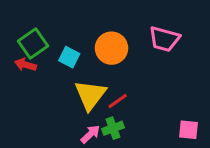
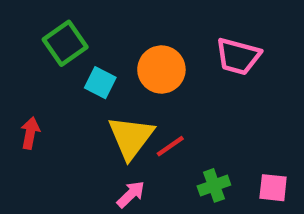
green square: (33, 44) -> (65, 43), moved
red arrow: (25, 65) -> (30, 133), moved, turned 85
green cross: (113, 128) -> (214, 185), moved

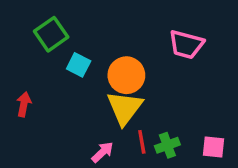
orange circle: (161, 69) -> (126, 75), moved
yellow triangle: (131, 137) -> (125, 108), moved
red line: (170, 146) -> (142, 142), moved, turned -65

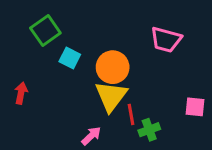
red line: (142, 142) -> (131, 114), moved
pink square: (214, 147) -> (195, 107), moved

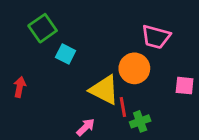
orange circle: (113, 67) -> (134, 68), moved
yellow triangle: (111, 96) -> (104, 90), turned -40
pink square: (195, 107) -> (185, 86), moved

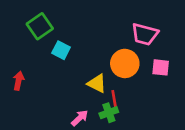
pink square: (185, 86) -> (161, 67), moved
yellow triangle: (104, 90) -> (97, 83), size x0.7
green cross: (140, 121) -> (109, 113), moved

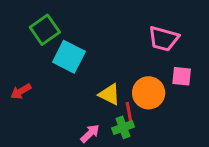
cyan square: (61, 50) -> (69, 57), size x1.5
orange circle: (125, 63) -> (149, 93), moved
red arrow: (19, 81) -> (21, 91), turned -132

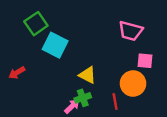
orange circle: (149, 93) -> (133, 83), moved
red line: (129, 112) -> (115, 101), moved
green cross: (123, 127) -> (83, 98), moved

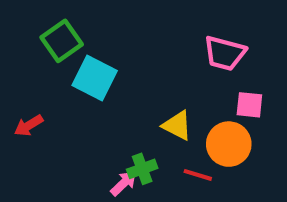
yellow triangle: (87, 75) -> (177, 125), moved
red line: (115, 101) -> (198, 175), turned -63

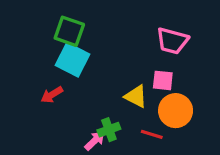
green square: (62, 41) -> (69, 31), moved, turned -36
pink square: (249, 105) -> (163, 80), moved
red arrow: (29, 125) -> (52, 95), moved

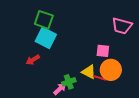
pink trapezoid: (172, 41) -> (122, 26), moved
yellow triangle: (136, 96) -> (89, 72), moved
red line: (152, 134) -> (100, 78), moved

